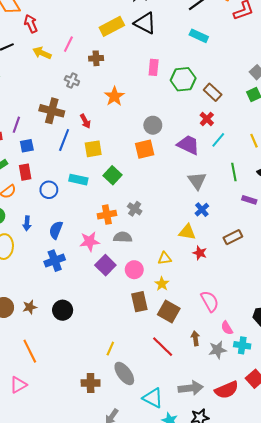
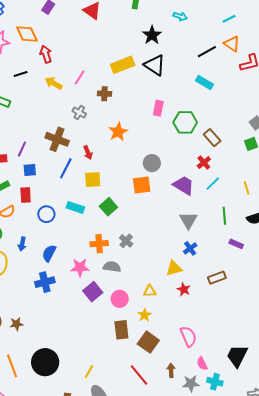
yellow triangle: (187, 232) -> (174, 268), turned -30
black circle: (63, 310) -> (45, 362), moved, size x1.4

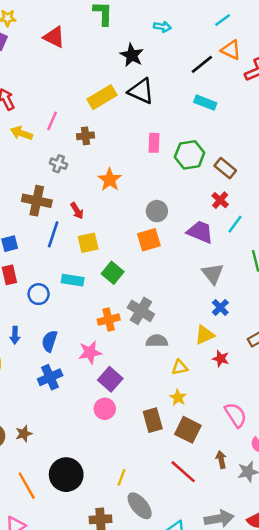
gray cross: (126, 241) -> (141, 311), size x1.5
gray semicircle: (112, 267) -> (157, 341), moved
pink circle: (120, 299) -> (105, 409), moved

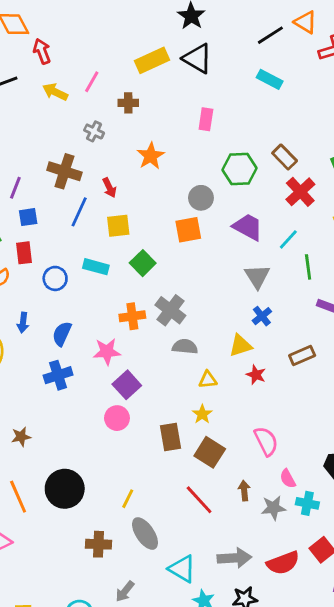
green hexagon: (190, 155) -> (240, 169), moved
red cross: (220, 200) -> (300, 192), moved, size x1.5
cyan line: (235, 224) -> (288, 239), moved

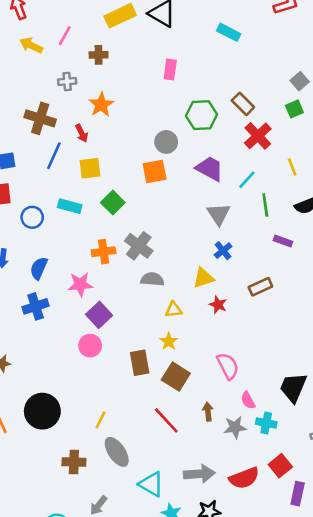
gray cross: (94, 131) -> (67, 81), turned -30
orange star: (151, 156) -> (101, 105), moved

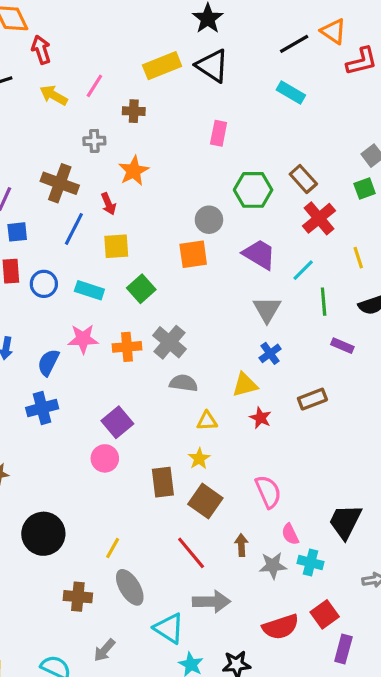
blue circle: (32, 217) -> (44, 284), moved
pink star: (80, 284) -> (83, 339), moved
gray arrow: (199, 474) -> (211, 602), moved

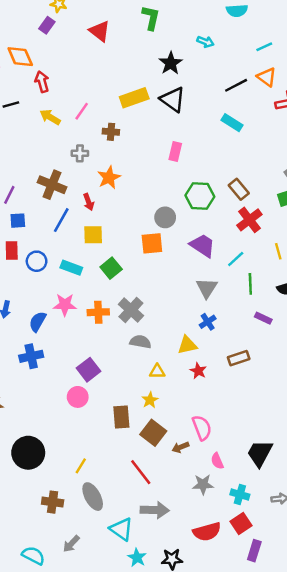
brown arrow: (241, 545) -> (180, 447), moved, turned -112
cyan cross: (311, 562) -> (240, 495), moved

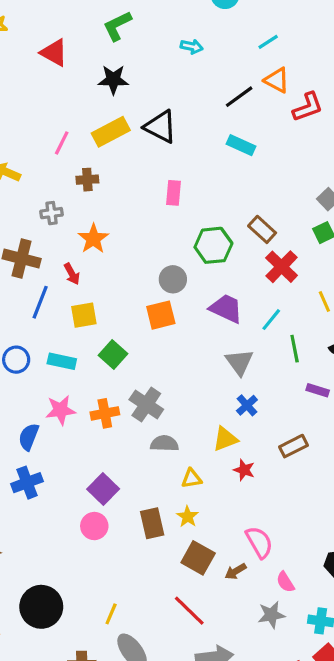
green L-shape: (151, 18) -> (117, 26), turned -120
black star: (171, 63) -> (113, 80), moved, turned -30
pink line: (82, 111) -> (62, 143), moved
brown rectangle: (121, 417) -> (152, 523), moved

